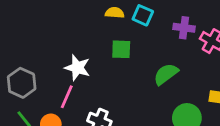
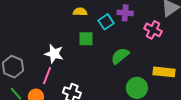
cyan square: (143, 15) -> (106, 22), moved, turned 35
purple cross: (184, 28) -> (125, 13), moved

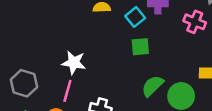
green square: (86, 39) -> (140, 47), moved
green semicircle: (120, 56) -> (153, 86), moved

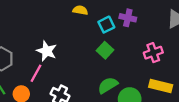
pink cross: (195, 22) -> (153, 53), moved, turned 36
green square: (140, 47) -> (105, 50), turned 35

